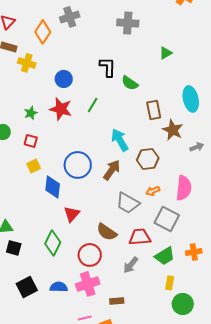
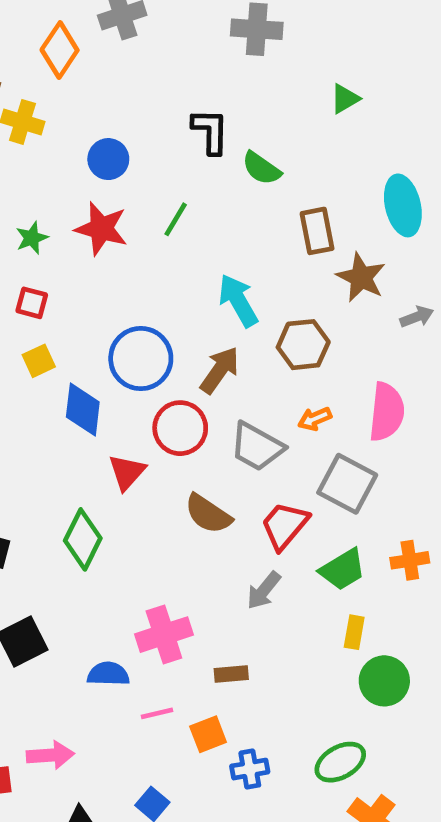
red trapezoid: (140, 237) -> (285, 526), turned -45
red circle: (90, 255) -> (180, 428), moved
blue semicircle: (59, 287) -> (108, 674), moved

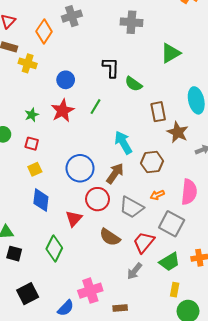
green triangle: (345, 99) -> (171, 53), size x1.5
red star: (101, 229) -> (63, 111), turned 30
blue diamond: (83, 410) -> (41, 200), moved
blue semicircle: (108, 674) -> (66, 308), turned 132

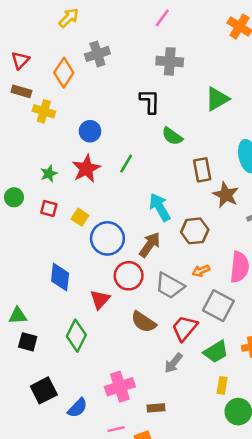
black L-shape: (111, 67) -> (150, 101), moved
yellow square: (35, 169) -> (80, 217), moved, turned -32
blue semicircle: (66, 308) -> (78, 408), moved

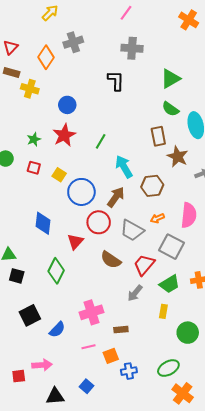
green semicircle: (172, 136) -> (170, 109), moved
green line: (126, 164) -> (101, 141), moved
yellow rectangle: (222, 385) -> (163, 311), moved

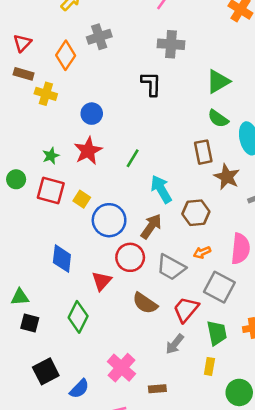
red square: (34, 168) -> (51, 190), size x1.6
green trapezoid: (169, 284) -> (217, 333), turned -70
pink cross: (92, 312) -> (121, 368), turned -30

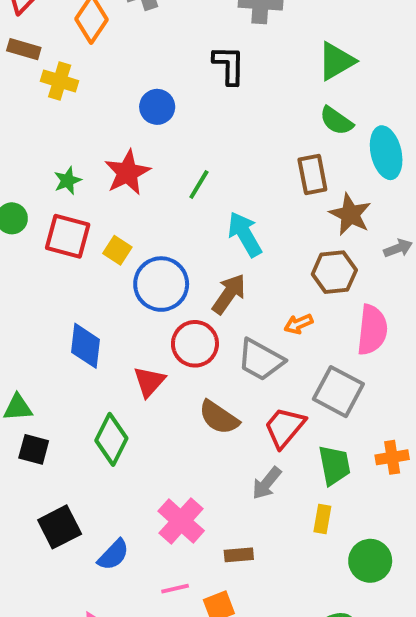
blue circle: (92, 114) -> (157, 107), moved
brown hexagon: (196, 213) -> (334, 272), moved
orange arrow: (202, 252) -> (299, 324), moved

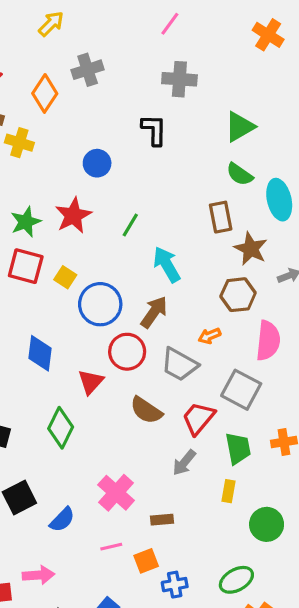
green star: (68, 181) -> (26, 222), size x1.4

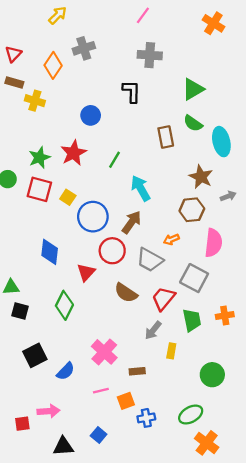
brown rectangle: (221, 217) -> (166, 137), moved
yellow rectangle: (229, 491) -> (171, 351), moved

